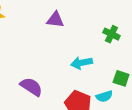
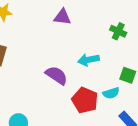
purple semicircle: (31, 87) -> (56, 75), moved

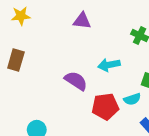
red pentagon: (85, 100) -> (105, 106), turned -30

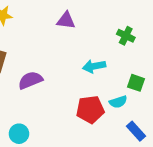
purple semicircle: (76, 81) -> (30, 80), moved, turned -55

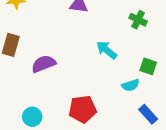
cyan arrow: (94, 66) -> (107, 50), turned 50
red pentagon: (90, 110) -> (83, 109), moved

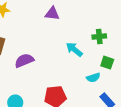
green cross: (138, 20) -> (99, 37), moved, turned -32

